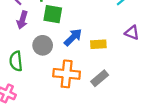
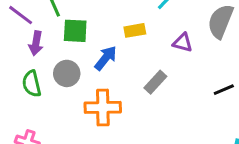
yellow rectangle: (98, 44) -> (135, 30), moved
green semicircle: (16, 61) -> (32, 84), moved
gray rectangle: (100, 78) -> (155, 82), moved

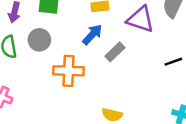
purple triangle: (183, 43) -> (140, 19), size x1.6
blue arrow: (106, 58) -> (92, 35), moved

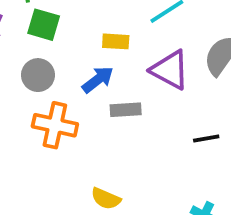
gray circle: (39, 40) -> (38, 75), moved
gray rectangle: (115, 52) -> (126, 110), turned 30

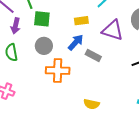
gray rectangle: (126, 110) -> (93, 56), turned 42

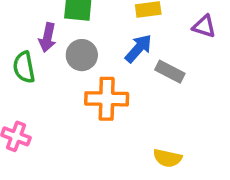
purple arrow: (16, 26) -> (47, 38), moved
purple triangle: (113, 30) -> (204, 26), size x0.6

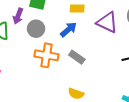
purple triangle: (204, 26) -> (107, 22), size x1.6
gray rectangle: (170, 72) -> (77, 57), moved

